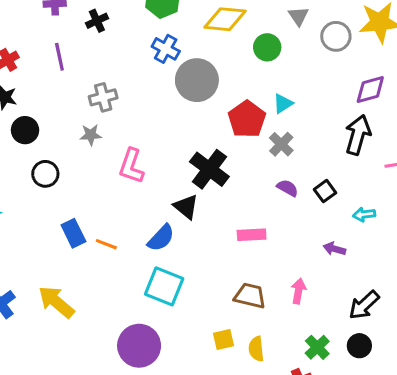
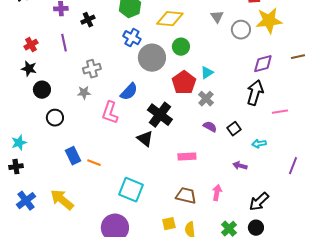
green circle: (267, 47) -> (181, 47), moved
blue semicircle: (161, 238) -> (129, 92), moved

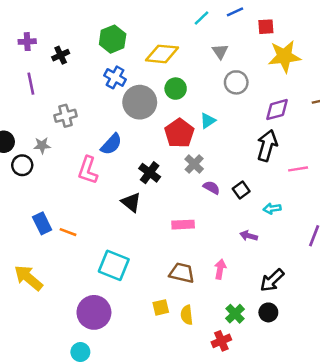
gray circle: (241, 30) -> (236, 82), moved
gray star: (84, 93) -> (42, 145), moved
gray cross: (206, 99) -> (194, 164), moved
black cross: (160, 115) -> (150, 173), size x0.7
black circle: (55, 118) -> (22, 165), moved

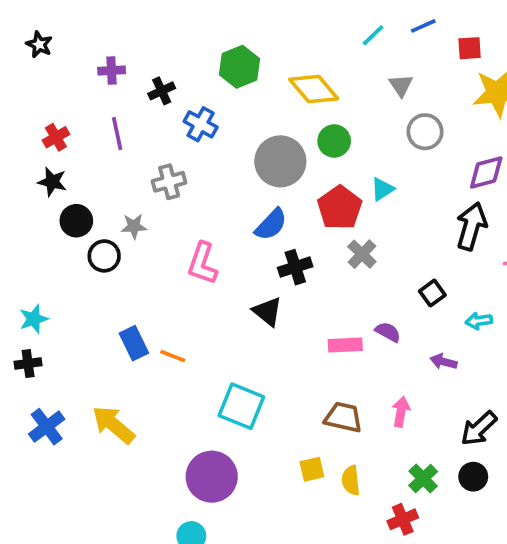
yellow diamond: (162, 54) -> (314, 89), turned 44
blue cross: (115, 77) -> (201, 124), moved
blue semicircle: (111, 144) -> (271, 224), moved
black cross: (150, 173) -> (295, 267), turned 35
purple semicircle: (211, 188) -> (388, 332), moved

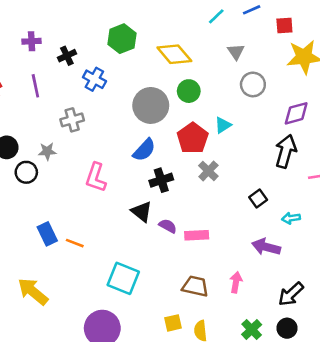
purple semicircle: (388, 332) -> (168, 226), moved
purple arrow: (444, 362) -> (266, 247), size x1.5

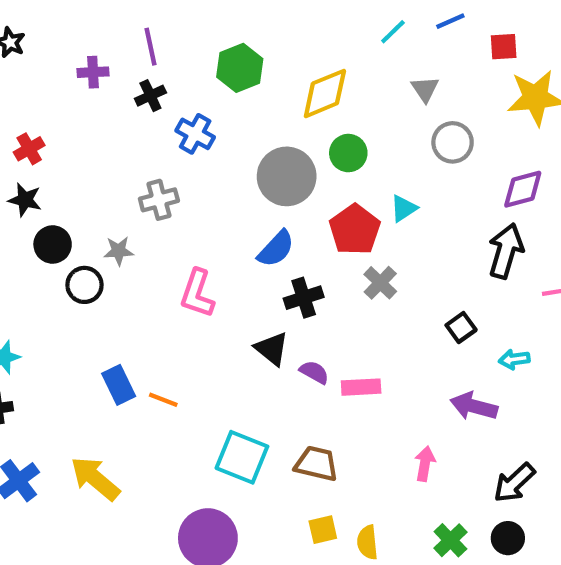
yellow diamond: (174, 54) -> (325, 93), turned -72
purple line: (35, 86) -> (150, 47), moved
brown trapezoid: (195, 286) -> (316, 464), moved

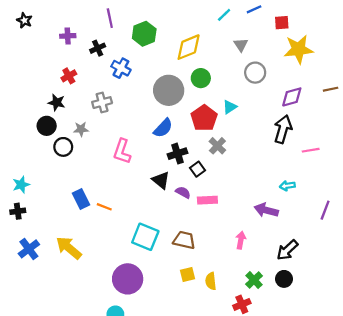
purple line: (150, 47) -> (110, 18), moved
red cross: (29, 149) -> (69, 76), moved
black star: (25, 200) -> (57, 103), moved
black square: (461, 327) -> (197, 169), moved

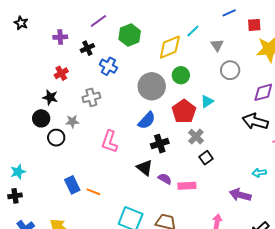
cyan line: (224, 15) -> (193, 31), moved
purple line: (110, 18) -> (98, 21), turned 66
black arrow: (283, 129) -> (255, 121), turned -90
black square: (197, 169) -> (206, 158), moved

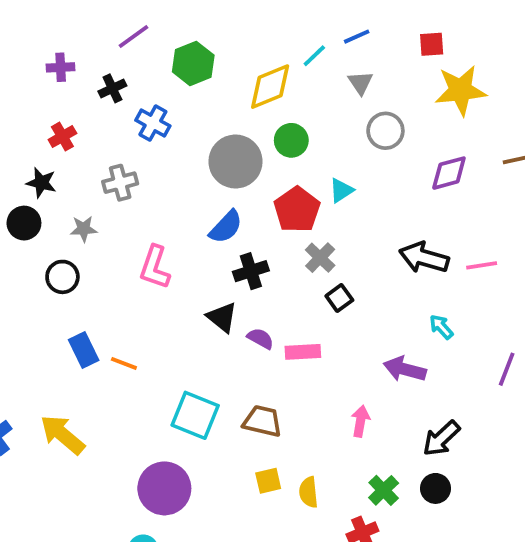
blue line: (229, 13) -> (357, 37), moved
black arrow: (255, 121) -> (424, 258), moved
black circle: (56, 138) -> (62, 277), moved
cyan arrow: (259, 173) -> (441, 327), turned 56

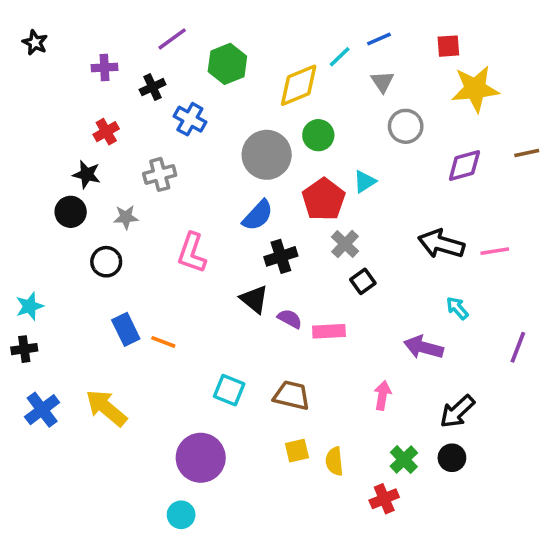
cyan square: (195, 415) -> (229, 390), size x0.7

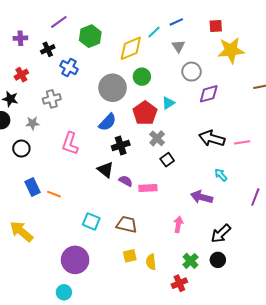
purple diamond: (464, 165) -> (209, 94), moved

